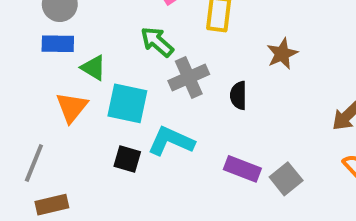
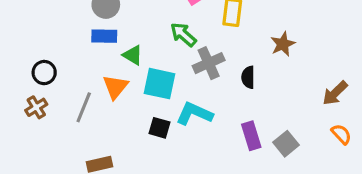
gray line: (34, 163) -> (84, 107), moved
purple rectangle: (242, 169) -> (251, 136), turned 52

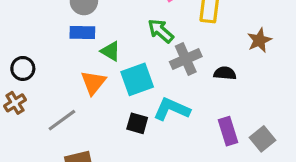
black semicircle: (248, 77) -> (225, 73), turned 95
cyan square: (160, 84) -> (137, 79), turned -32
gray line: (84, 107) -> (62, 120), moved, turned 32

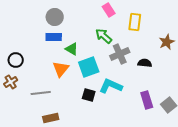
gray line: (62, 120) -> (41, 93), turned 30

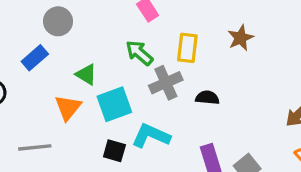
yellow rectangle: (135, 22) -> (187, 48), moved
blue rectangle: (54, 37) -> (35, 58), moved, turned -42
brown star: (167, 42) -> (240, 38), moved

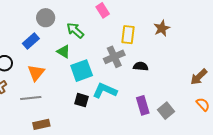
green arrow: (139, 53) -> (75, 30), moved
orange triangle: (68, 108) -> (36, 73), moved

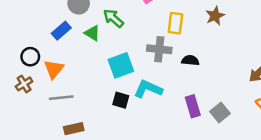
green triangle: (64, 52) -> (92, 33), moved
gray cross: (114, 57) -> (159, 49), turned 30
orange triangle: (36, 73) -> (54, 69), moved

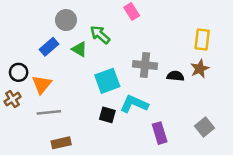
brown star: (215, 16) -> (200, 69), moved
yellow rectangle: (175, 23) -> (202, 39), moved
purple rectangle: (193, 106) -> (160, 133), moved

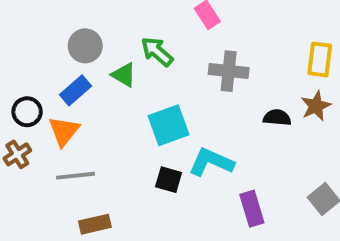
gray circle: (66, 20) -> (85, 46), moved
blue rectangle: (49, 47) -> (76, 90), moved
gray cross: (145, 65) -> (229, 71), moved

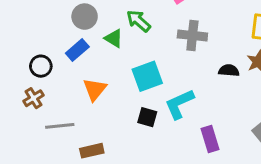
orange triangle: (64, 131) -> (95, 89), moved
cyan L-shape: (211, 162) -> (179, 104), turned -48
gray line: (76, 176) -> (60, 126), moved

